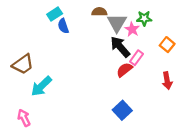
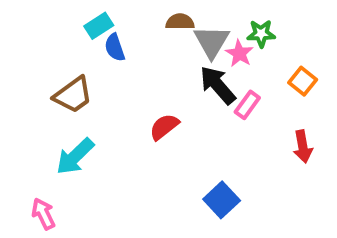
brown trapezoid: (23, 64) -> (73, 95), moved
red semicircle: (124, 70) -> (164, 127), moved

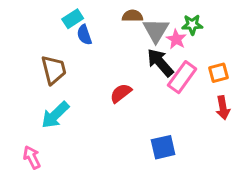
orange square: (303, 81) -> (219, 73), moved, turned 36
brown trapezoid: (73, 95) -> (54, 70), turned -68
pink rectangle: (247, 105) -> (182, 77), size x1.5
blue square: (222, 200) -> (163, 147), turned 30

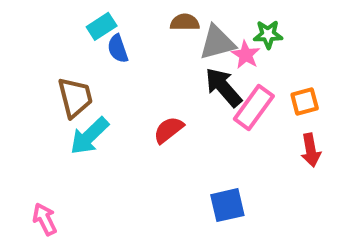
gray triangle: (156, 30) -> (217, 43), turned 44
cyan arrow: (55, 115) -> (89, 136), moved

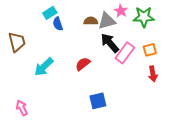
brown semicircle: (185, 22) -> (91, 21), moved
green star: (268, 34) -> (144, 17), moved, size x1.5
pink star: (246, 55) -> (121, 11), moved
brown trapezoid: (75, 97) -> (17, 42), moved
blue square: (227, 205) -> (98, 101), moved

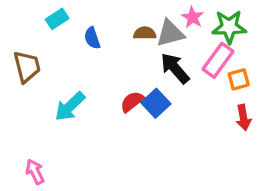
cyan rectangle: (50, 13) -> (57, 19), moved
pink rectangle: (125, 53) -> (218, 60), moved
blue square: (98, 101) -> (156, 103), moved, turned -30

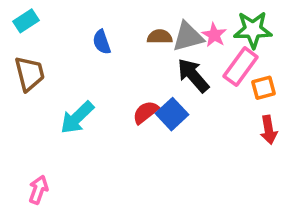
pink star: (192, 17) -> (214, 35), moved
cyan rectangle: (57, 19) -> (26, 21), moved
pink arrow: (35, 172) -> (38, 190), turned 45

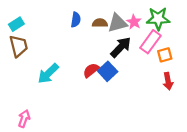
cyan rectangle: (26, 21) -> (16, 24), moved
blue semicircle: (102, 42) -> (76, 20), moved, turned -152
black arrow: (193, 75) -> (121, 47), turned 85

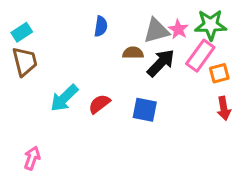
brown semicircle: (100, 23) -> (133, 53), moved
red semicircle: (91, 70) -> (99, 104), moved
blue square: (108, 71) -> (145, 110), moved, turned -36

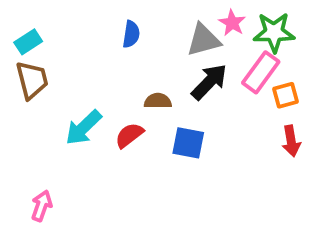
pink star: (178, 29) -> (232, 23), moved
brown semicircle: (133, 53) -> (158, 101), moved

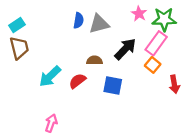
gray triangle: (204, 40) -> (99, 24), moved
orange square: (285, 95) -> (153, 65), moved, turned -35
pink arrow: (42, 206) -> (51, 123), moved

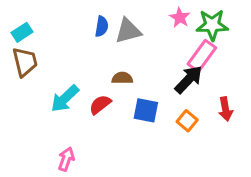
black arrow: (125, 49) -> (189, 79), moved
orange square: (153, 65) -> (187, 121), moved

